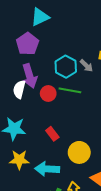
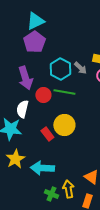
purple pentagon: (28, 44) -> (34, 42), moved
white semicircle: (19, 89) -> (22, 109), moved
yellow circle: (79, 152) -> (64, 125), moved
yellow star: (19, 160) -> (15, 159), turned -30

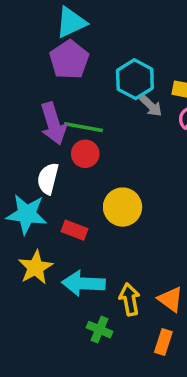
cyan hexagon: (60, 69) -> (135, 79), moved
green line: (64, 92) -> (83, 127), moved
red rectangle: (47, 134) -> (75, 230), moved, turned -32
yellow arrow: (68, 189) -> (130, 299), moved

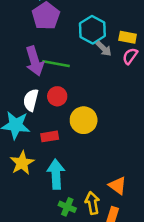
red circle: (85, 154) -> (57, 96), moved
red rectangle: (75, 230) -> (50, 136), turned -30
cyan arrow: (83, 283) -> (56, 174), turned 84
yellow arrow: (130, 299) -> (92, 203), moved

